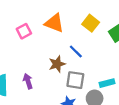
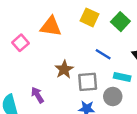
blue line: (76, 52) -> (103, 54), moved
cyan rectangle: (107, 83) -> (122, 77), turned 40

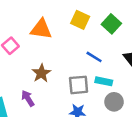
brown star: (64, 69) -> (41, 73), moved
cyan rectangle: (122, 77) -> (104, 81), moved
gray circle: (113, 96) -> (114, 102), moved

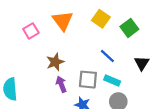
orange triangle: (41, 29) -> (63, 21), turned 35
purple arrow: (28, 98) -> (61, 84), moved

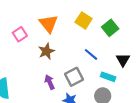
brown star: (55, 62) -> (46, 51), moved
gray square: (88, 80) -> (74, 77), turned -30
cyan rectangle: (112, 80) -> (108, 77), moved

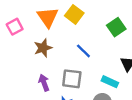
yellow square: (84, 20) -> (74, 14), moved
blue line: (91, 54) -> (83, 51), moved
gray square: (74, 77) -> (72, 79), turned 30

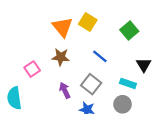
pink square: (15, 27) -> (32, 69), moved
brown star: (43, 48) -> (61, 57), turned 30
gray square: (72, 79) -> (91, 84), turned 36

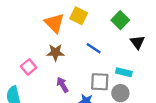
black triangle: (144, 65) -> (137, 42), moved
gray square: (91, 84) -> (100, 82), moved, turned -30

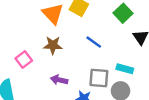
purple arrow: (62, 85) -> (59, 80), turned -49

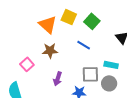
green square: (123, 13) -> (92, 21), moved
purple arrow: (59, 80) -> (58, 79), turned -80

